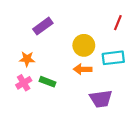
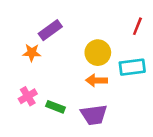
orange star: (27, 59) -> (32, 53), moved
green rectangle: (47, 82) -> (56, 107), moved
purple trapezoid: (101, 99) -> (94, 115), moved

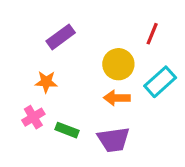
red line: (137, 26) -> (152, 34), moved
orange star: (32, 53) -> (46, 82), moved
cyan rectangle: (132, 67) -> (160, 82), turned -35

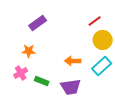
red line: (152, 34) -> (95, 21), turned 32
yellow circle: (118, 64) -> (103, 40), moved
cyan rectangle: (160, 82) -> (102, 66), moved

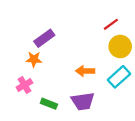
purple rectangle: (38, 23) -> (44, 38), moved
green rectangle: (42, 81) -> (49, 104), moved

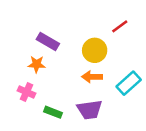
purple rectangle: (44, 38) -> (48, 42), turned 66
yellow circle: (120, 46) -> (95, 50), moved
pink cross: (24, 85) -> (26, 92), turned -35

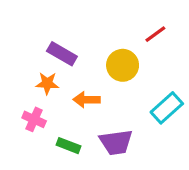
orange arrow: (92, 77) -> (87, 100), moved

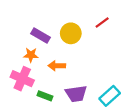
yellow circle: (123, 65) -> (71, 33), moved
cyan rectangle: (167, 108) -> (110, 96), moved
pink cross: (34, 119) -> (22, 79), size x1.5

